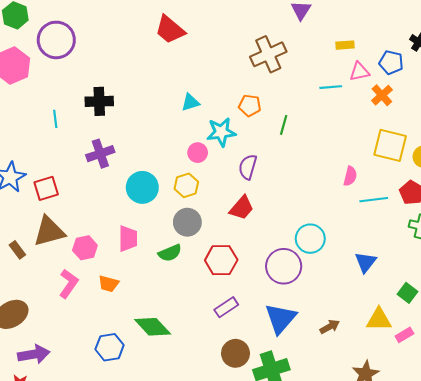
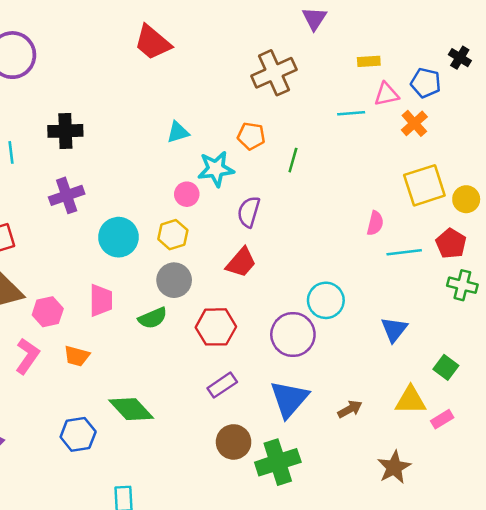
yellow square: (390, 145) -> (424, 185), turned -32

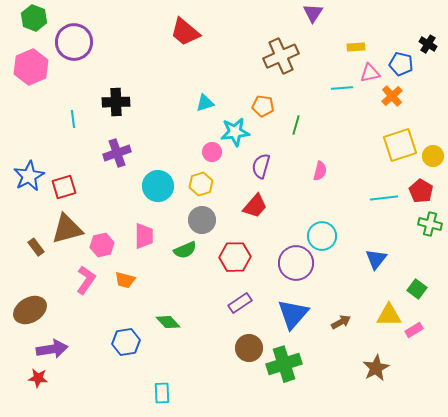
pink semicircle: (375, 223) -> (320, 171), moved
green diamond: (131, 409) -> (168, 322), size x0.7

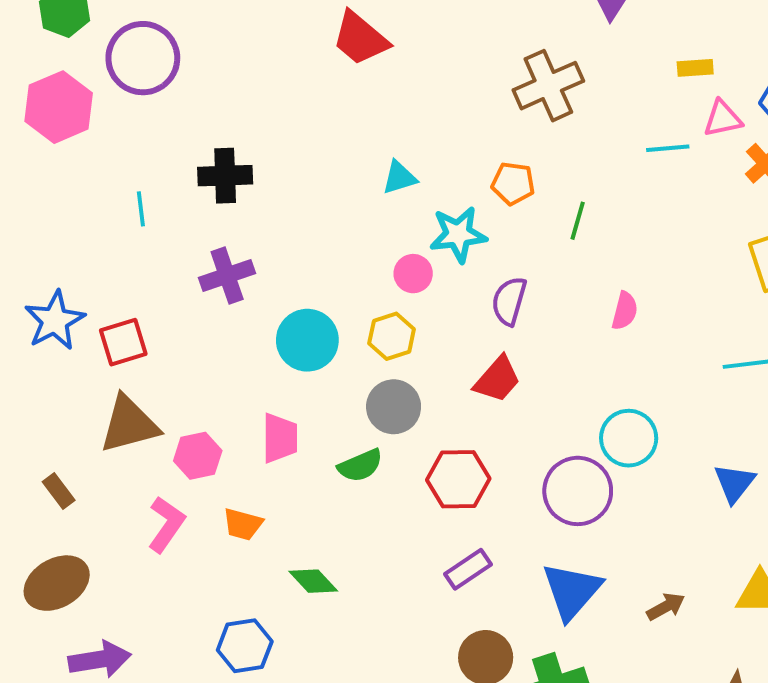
brown rectangle: (36, 247) -> (59, 491), moved
green diamond: (168, 322) -> (313, 581), moved

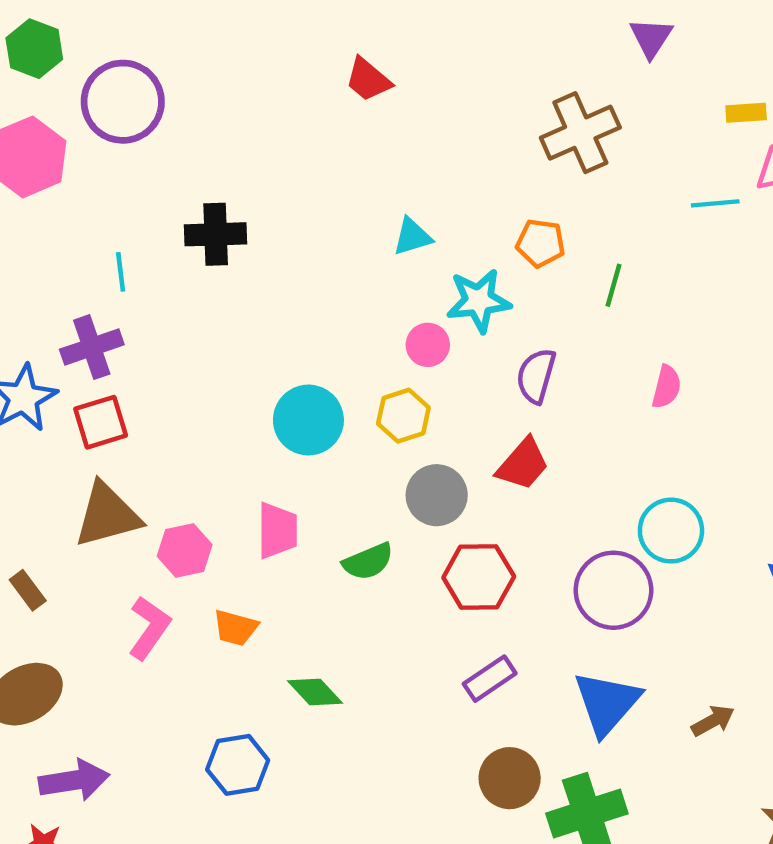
red trapezoid: (360, 39) -> (368, 80), size x0.7
purple cross: (227, 276) -> (92, 347), moved
gray circle: (394, 407) -> (437, 495), moved

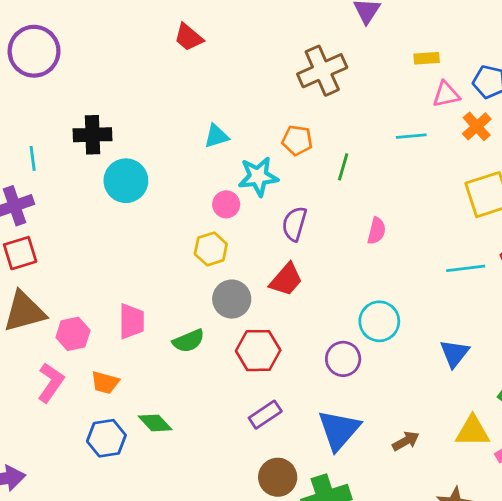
cyan line: (715, 203) -> (411, 136), moved
cyan circle: (308, 420) -> (126, 181), moved
purple circle: (613, 590) -> (343, 359), size x0.7
blue hexagon: (238, 765) -> (106, 438), moved

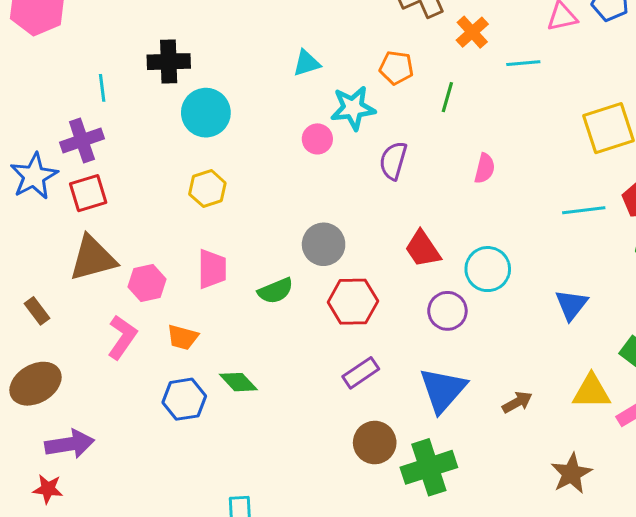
orange cross: (477, 126) -> (472, 32), moved
yellow hexagon: (211, 249) -> (207, 189), moved
red trapezoid: (286, 280) -> (423, 249), moved, turned 105

